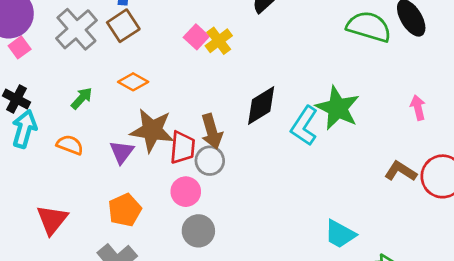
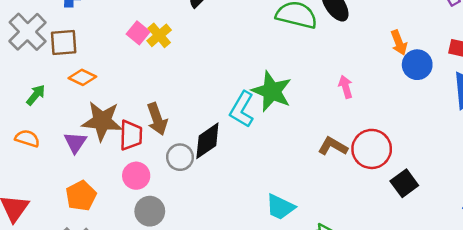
brown square: (123, 26) -> (64, 43), moved, turned 32
black diamond: (261, 106) -> (207, 141), moved
gray circle: (210, 161) -> (180, 157), moved

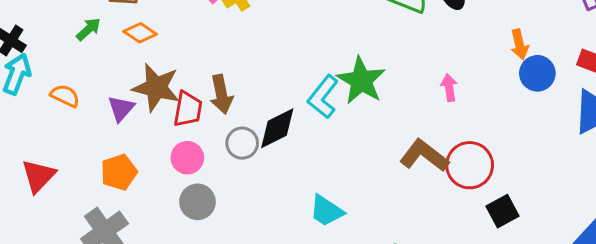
green arrow: (36, 95) -> (89, 29), moved
brown L-shape: (333, 146) -> (424, 156), size x1.4
cyan trapezoid: (280, 207) -> (326, 211), moved

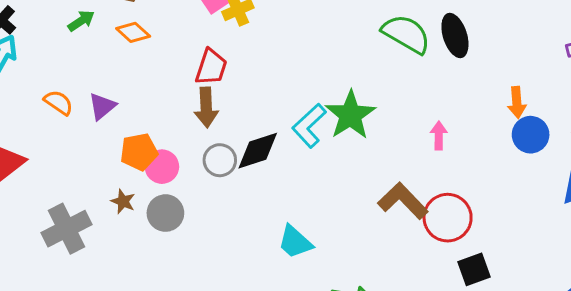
brown star: (156, 88) -> (123, 201), moved, size x0.5
orange semicircle: (65, 96) -> (58, 102), moved
red trapezoid: (188, 109) -> (211, 67), moved
orange pentagon: (119, 172) -> (139, 152), moved

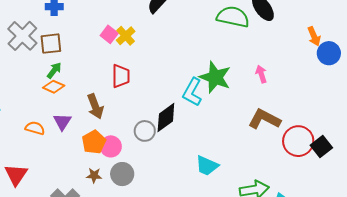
green arrow: (81, 21) -> (54, 70), moved
orange diamond: (133, 32) -> (54, 87), moved
brown arrow: (206, 107) -> (95, 106), moved
pink arrow: (439, 136) -> (261, 74), moved
red circle: (448, 218) -> (298, 141), moved

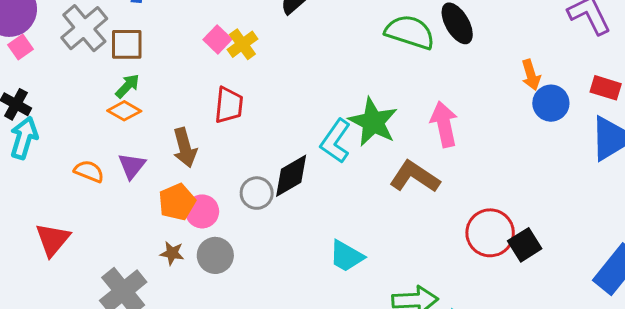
pink arrow: (261, 74) -> (444, 124), size x1.6
brown L-shape: (264, 119) -> (415, 177), moved

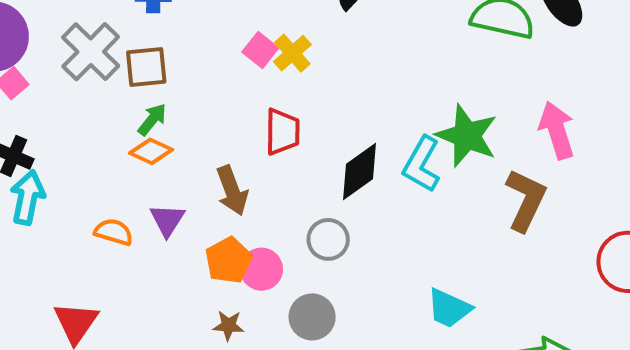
black diamond: (291, 176) -> (359, 172), moved
brown L-shape: (415, 177) -> (526, 200), turned 87
gray circle: (215, 255) -> (312, 317), moved

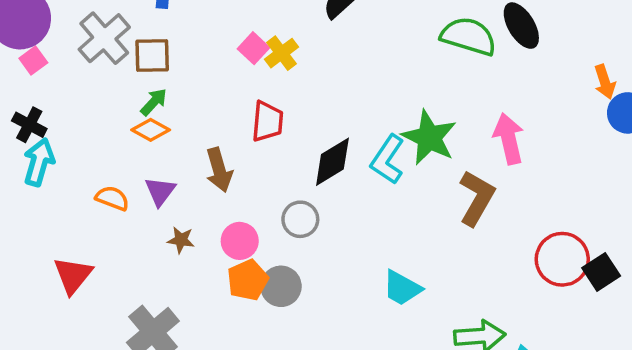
orange pentagon: (229, 260) -> (248, 280), moved
brown star: (228, 325) -> (181, 240), moved

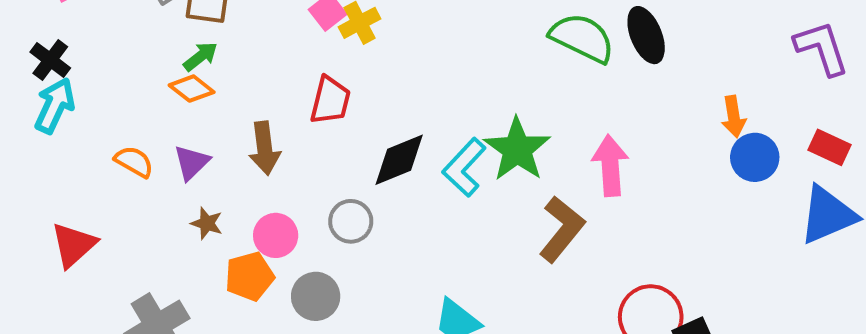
orange pentagon: (248, 280) -> (250, 276), moved

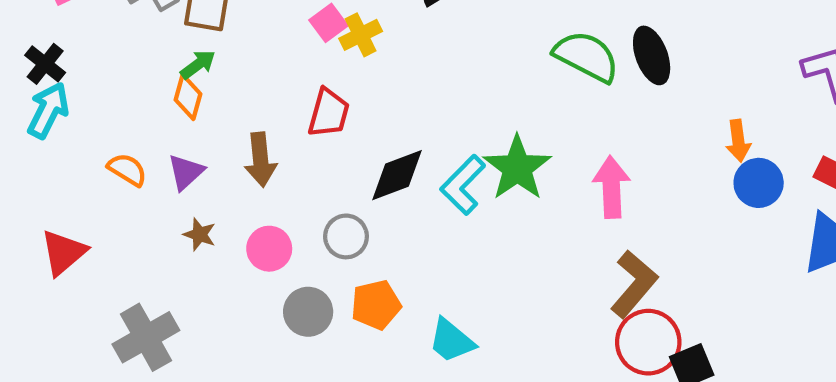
orange diamond: (192, 89) -> (188, 97), turned 66
brown L-shape: (562, 229) -> (634, 284), moved
orange pentagon: (250, 276) -> (376, 305), moved

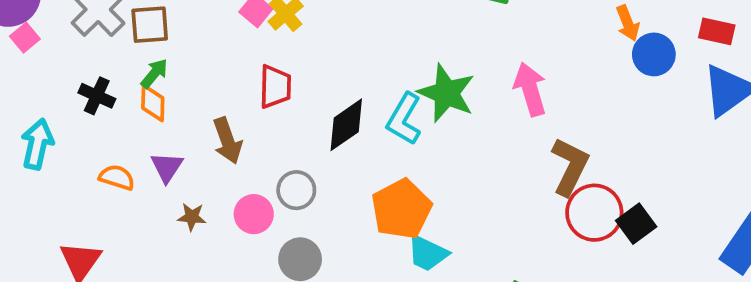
black cross: (45, 64) -> (97, 96), moved
gray circle: (346, 236) -> (296, 190), moved
orange pentagon: (376, 305) -> (401, 209), moved, size x1.4

